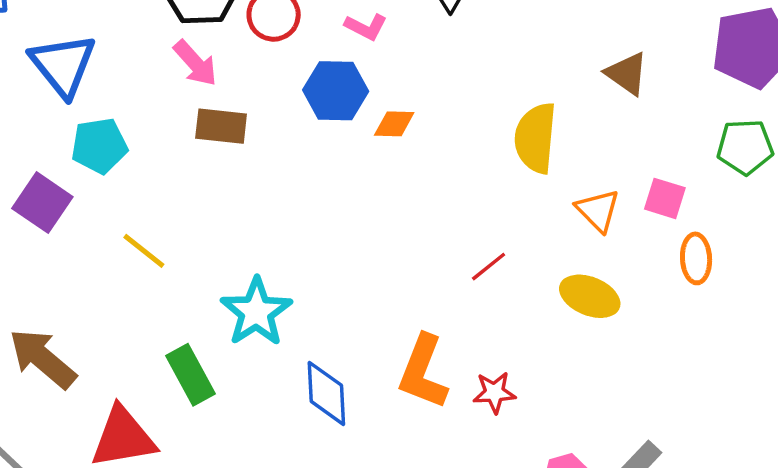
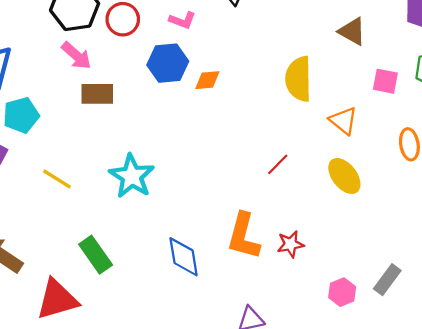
pink square: (665, 198) -> (385, 81), moved
yellow ellipse: (590, 296) -> (344, 176), turned 36
cyan star: (256, 312) -> (132, 176), moved

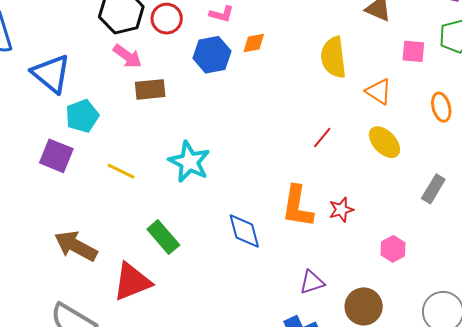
orange diamond: (207, 80) -> (254, 43), moved
gray rectangle: (387, 280) -> (433, 189), moved

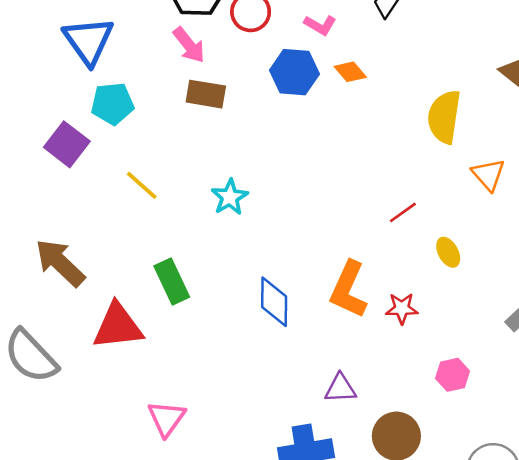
orange diamond: (254, 43) -> (350, 72), turned 45
yellow ellipse: (384, 142) -> (448, 252), moved, size x0.7
cyan star: (189, 162) -> (230, 197), size x0.7

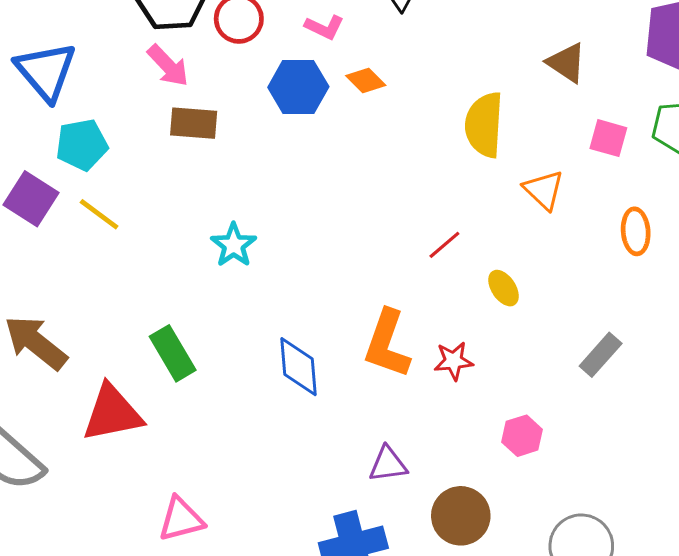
yellow line: (142, 185) -> (99, 214), moved
pink triangle: (166, 418) -> (181, 519), turned 45

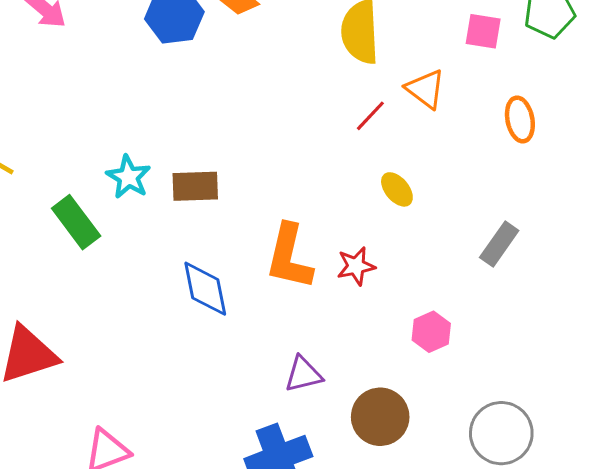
brown rectangle: (194, 123) -> (195, 186), moved
red line: (444, 245) -> (370, 116), moved
green rectangle: (173, 353) -> (76, 222), moved

